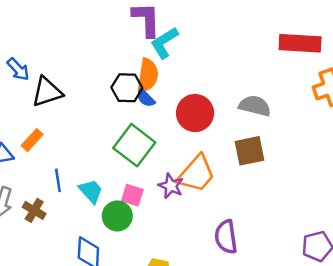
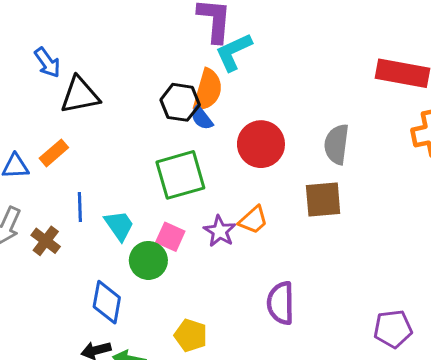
gray semicircle: (255, 106) -> (337, 144), turned -104
green square: (134, 145) -> (180, 175), turned 30
orange trapezoid: (196, 174) -> (253, 220), size x0.6

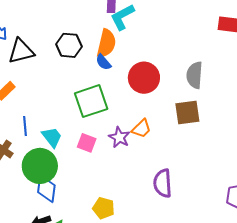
black hexagon: (180, 102) -> (69, 45), moved
green circle: (148, 260) -> (40, 166), moved, size x1.4

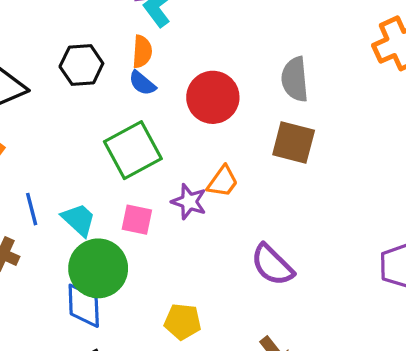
orange semicircle: (106, 43) -> (142, 52), size x0.7
brown square: (187, 113) -> (294, 142), turned 32
green circle: (40, 166) -> (98, 268), moved
purple semicircle: (163, 183) -> (272, 265), turned -32

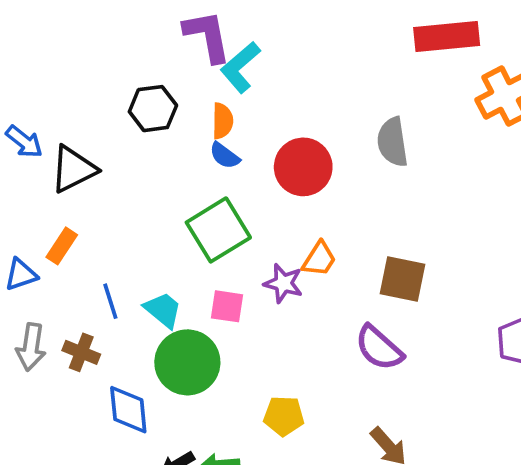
black hexagon: (81, 65) -> (153, 109), moved
brown square: (294, 142) -> (403, 279), moved
blue diamond: (84, 306) -> (128, 410), moved

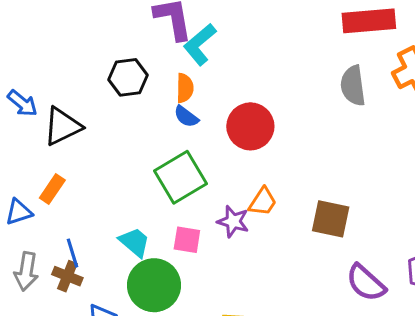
gray semicircle: (392, 142) -> (353, 86), moved
blue line: (110, 301) -> (72, 253), moved
purple semicircle: (379, 348) -> (366, 283), moved

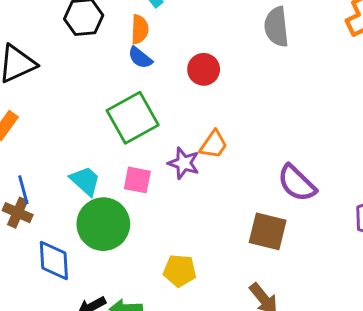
gray semicircle: (353, 86) -> (276, 27), moved
red circle: (250, 126) -> (204, 69), size x0.7
brown square: (331, 219) -> (268, 231), moved
purple semicircle: (366, 283) -> (297, 183), moved

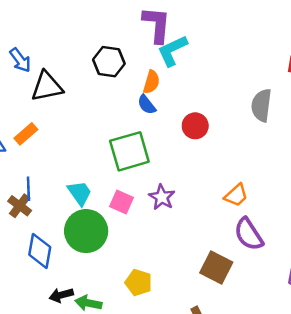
orange trapezoid: (214, 145) -> (236, 195), moved

